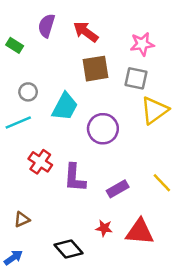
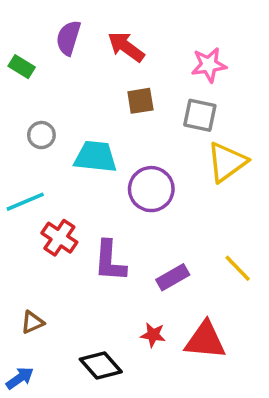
brown square: (96, 69) -> (140, 101), size x0.7
cyan trapezoid: (65, 107) -> (95, 157), turned -112
cyan line: (18, 123) -> (25, 202), moved

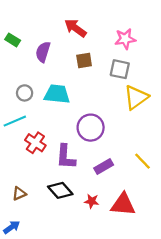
purple semicircle: (68, 38) -> (43, 52), moved
gray circle: (41, 135) -> (25, 93), moved
purple circle: (151, 189) -> (91, 128), moved
black diamond: (101, 366) -> (60, 190), moved

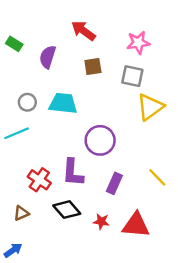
red cross: (35, 143) -> (39, 180), moved
purple rectangle: (104, 167) -> (114, 183), turned -36

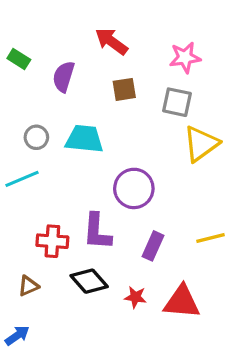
yellow line: (157, 177) -> (211, 238), turned -60
red cross: (39, 180) -> (52, 241), turned -30

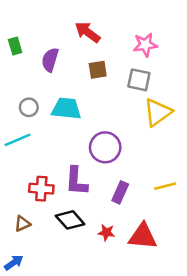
green rectangle: (19, 59) -> (15, 46), turned 42

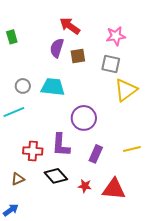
purple semicircle: (50, 60) -> (57, 48), moved

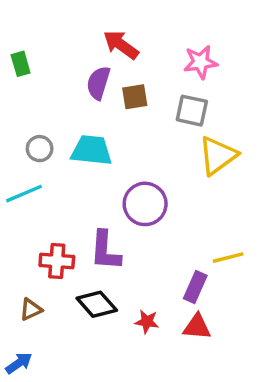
purple rectangle: (96, 154) -> (195, 287), moved
red triangle: (114, 189) -> (197, 327), size x0.7

